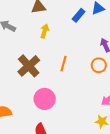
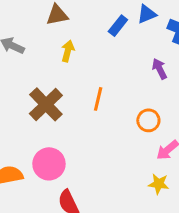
orange circle: (99, 65) -> (148, 120), moved
pink circle: (45, 99) -> (49, 164), moved

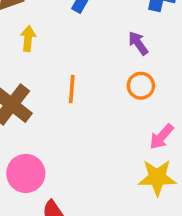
orange circle: (148, 120) -> (141, 86), moved
yellow star: (159, 184) -> (157, 178), size x1.5

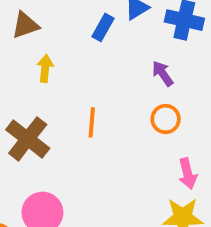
pink arrow: (162, 137) -> (188, 174), turned -56

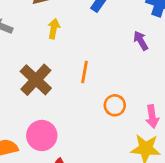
orange circle: (166, 119) -> (115, 105), moved

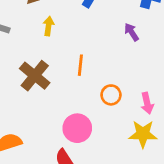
pink circle: (42, 135) -> (77, 128), moved

